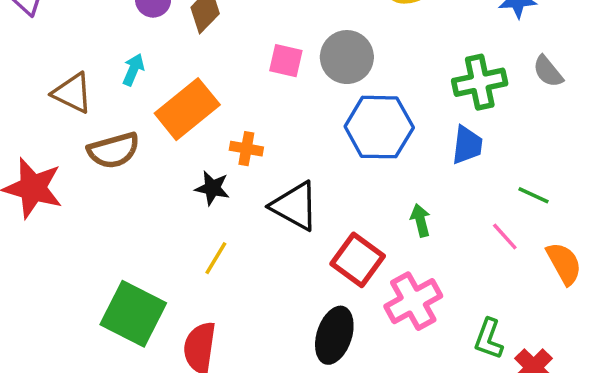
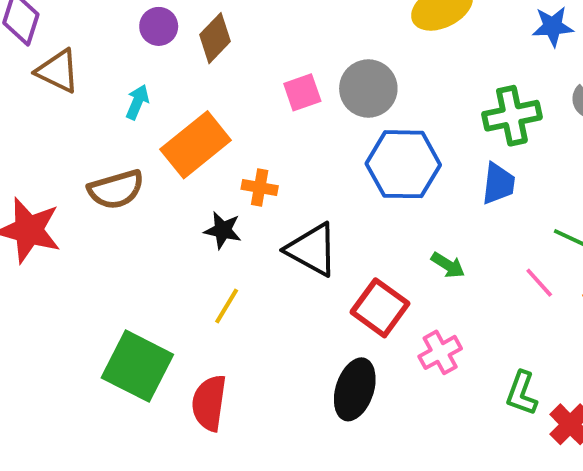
pink square: (286, 61) -> (302, 92), turned -32
brown triangle: (72, 93) -> (58, 71), moved
green arrow: (420, 220) -> (448, 265), turned 136
pink cross: (413, 301) -> (440, 352), size x0.7

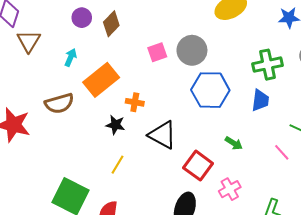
brown triangle: (58, 71) -> (29, 41), turned 35

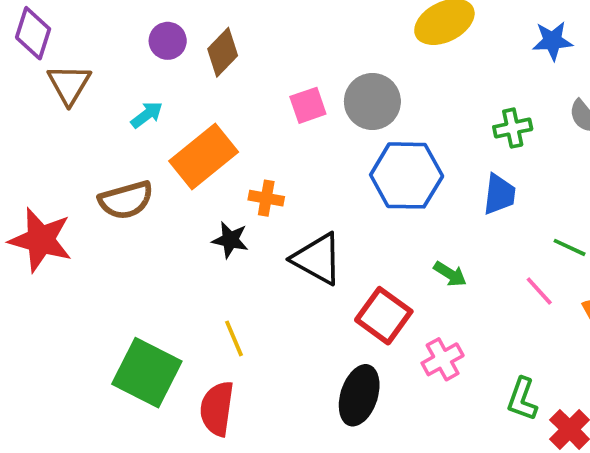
cyan arrow: (71, 57) -> (147, 115), turned 30
green cross: (267, 65) -> (513, 128), size x0.7
yellow line: (117, 165) -> (234, 338), moved, turned -54

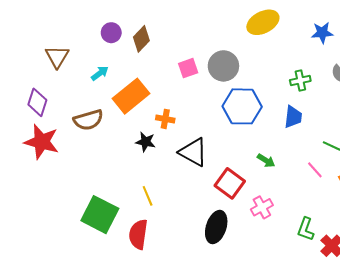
purple diamond: (33, 33) -> (37, 102), moved

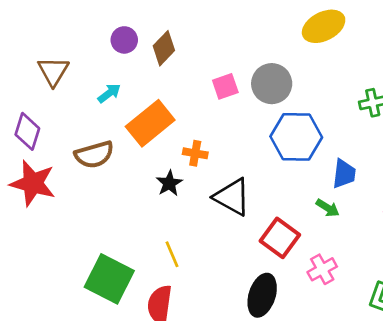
blue trapezoid: (293, 117) -> (344, 174), moved
black star: (146, 142) -> (169, 183), turned 30

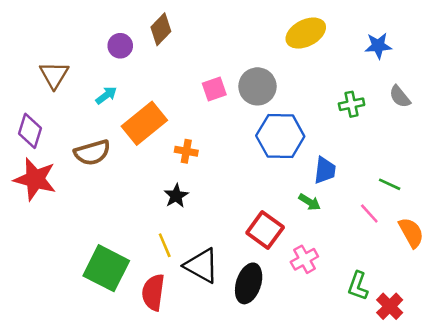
brown diamond: (164, 48) -> (161, 29), moved
black star: (169, 183) -> (176, 196), moved
black triangle: (232, 197) -> (202, 266), moved

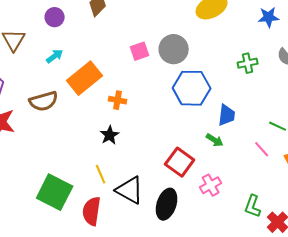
purple circle: (120, 46) -> (55, 17), moved

